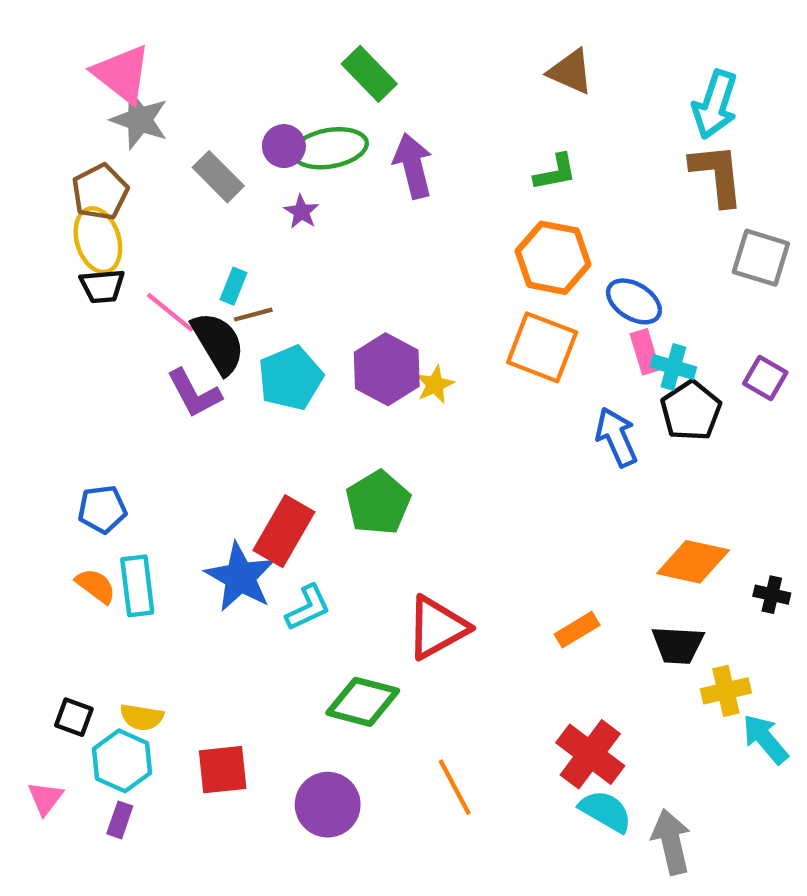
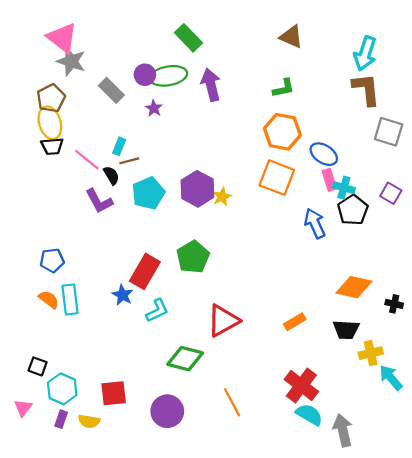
black semicircle: (218, 343) -> (111, 175), size x0.6
blue star: (240, 577) -> (123, 295), size x0.6
yellow semicircle: (142, 717) -> (89, 421), moved

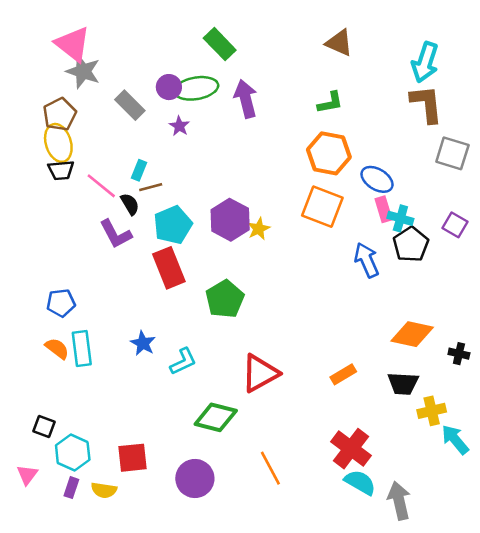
red rectangle: (145, 271) -> (169, 268), moved, turned -52

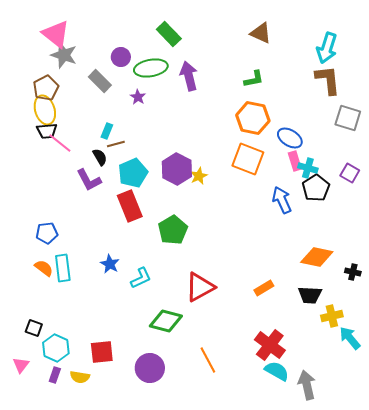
purple circle: (169, 87) -> (121, 57), moved
pink line: (101, 186) -> (60, 143), moved

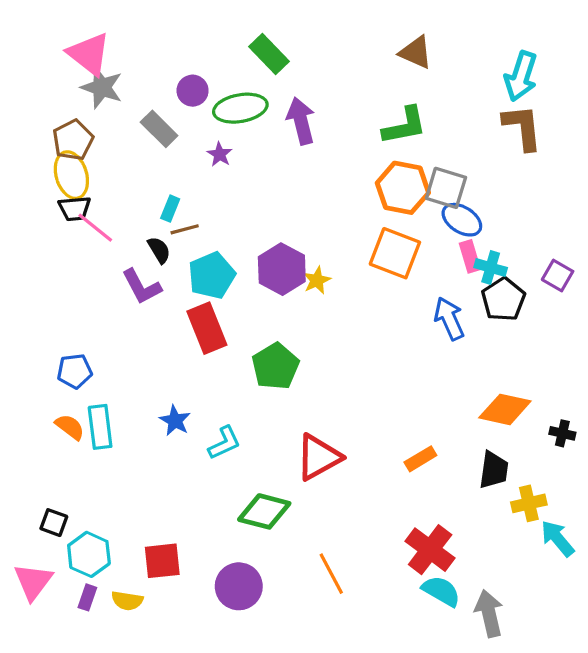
green L-shape: (254, 79) -> (405, 126), size x1.4
gray square: (348, 118) -> (446, 188), moved
black trapezoid: (310, 295) -> (494, 470), turned -85
pink triangle: (21, 365) -> (33, 582), size x1.5

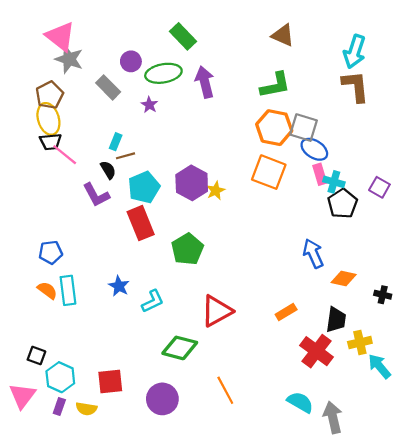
blue arrow: (449, 319) -> (313, 253), moved
orange diamond: (505, 409) -> (344, 278), size x0.7
red cross: (430, 550) -> (317, 351), moved

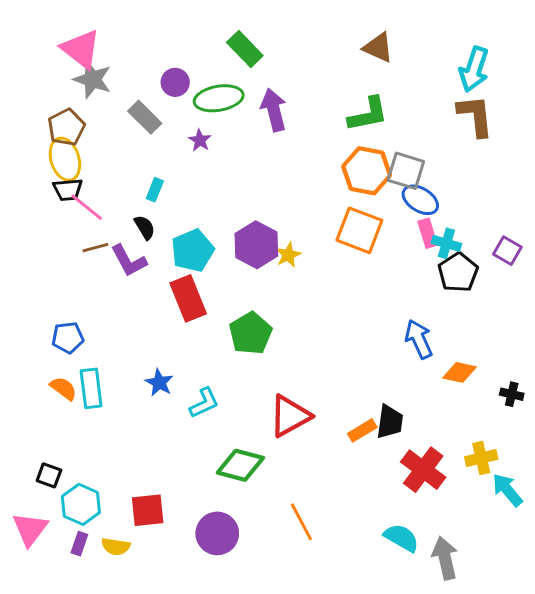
brown line: (125, 156) -> (95, 248), moved
orange rectangle: (286, 312) -> (362, 430), moved
black trapezoid: (336, 320) -> (390, 422), moved

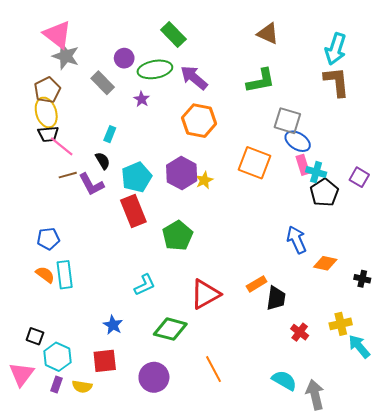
purple arrow: (274, 110) -> (194, 78), turned -36
orange hexagon: (367, 171) -> (199, 121), moved
blue star: (159, 383) -> (113, 325), moved
orange rectangle: (362, 430) -> (257, 284), moved
red cross: (423, 470) -> (300, 332), size x0.6

